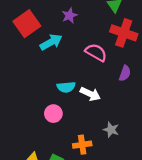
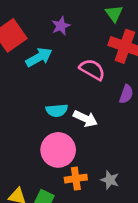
pink circle: (53, 114) -> (58, 150), moved, size x1.6
gray star: (111, 130) -> (110, 180), moved

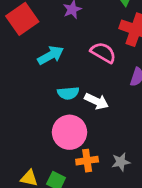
cyan arrow: (39, 57) -> (51, 55), moved
gray star: (110, 180) -> (121, 162), turned -30

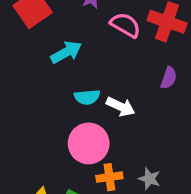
pink semicircle: (103, 53) -> (125, 25), moved
gray star: (121, 162) -> (149, 179), turned 30

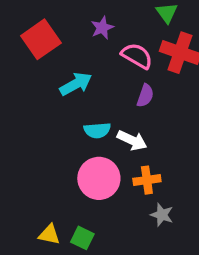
purple semicircle: (169, 78) -> (145, 96), moved
orange cross: (109, 177) -> (147, 180), moved

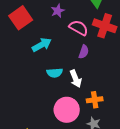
white arrow: (132, 140) -> (76, 79), turned 42
pink circle: (99, 178) -> (67, 110), moved
orange cross: (147, 180) -> (95, 100), moved

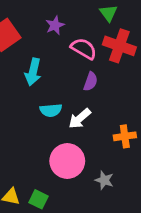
cyan arrow: (42, 45) -> (33, 72), turned 132
white arrow: (76, 79) -> (80, 119), turned 72
orange cross: (95, 100) -> (125, 136), moved

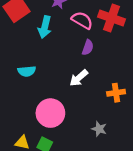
cyan arrow: (33, 72) -> (45, 27), moved
cyan semicircle: (51, 110) -> (27, 71), moved
pink circle: (67, 161) -> (50, 113), moved

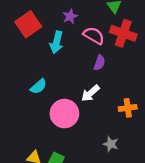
cyan semicircle: (27, 71) -> (38, 86), turned -36
pink circle: (50, 113) -> (64, 114), moved

